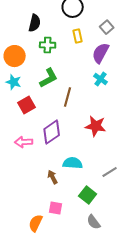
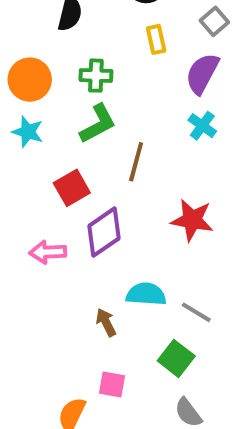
green cross: (48, 45) -> (96, 76), moved
red square: (27, 105) -> (72, 188), moved
gray line: (110, 172) -> (196, 312), moved, turned 63

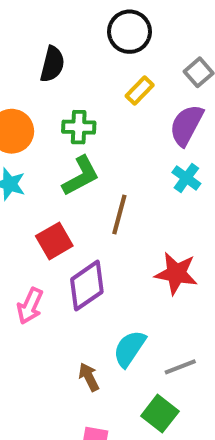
yellow rectangle: (156, 39) -> (140, 91), turned 56
pink arrow: (48, 252) -> (30, 306), turned -63
cyan semicircle: (146, 294) -> (130, 349), turned -60
gray line: (196, 312) -> (180, 367), turned -52

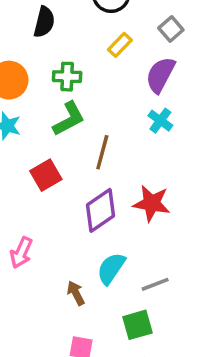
purple diamond: (87, 286) -> (101, 210), moved
pink arrow: (30, 306) -> (21, 253), moved
green square: (160, 414) -> (137, 325), turned 36

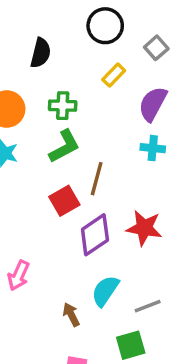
gray square: (171, 29) -> (156, 48), moved
cyan cross: (160, 121) -> (153, 148), turned -30
red square: (46, 175) -> (64, 201), moved

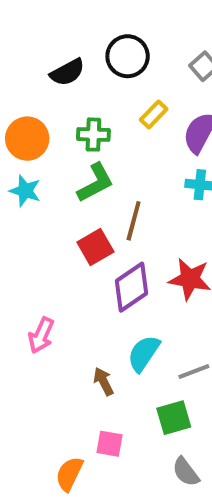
black circle: (105, 26) -> (128, 56), moved
black semicircle: (41, 53) -> (67, 72), turned 48
yellow rectangle: (114, 75) -> (154, 114), moved

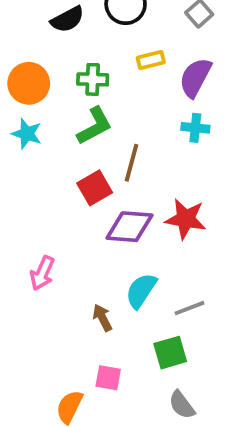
yellow rectangle: (154, 114) -> (151, 60), turned 32
purple diamond: (132, 287) -> (129, 227), turned 39

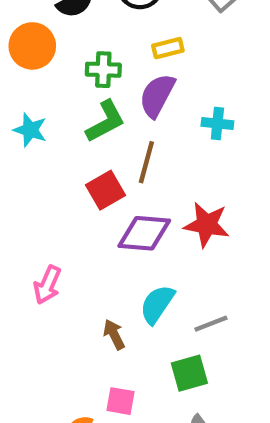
purple semicircle: (195, 77) -> (157, 95), moved
orange circle: (29, 83) -> (32, 46), moved

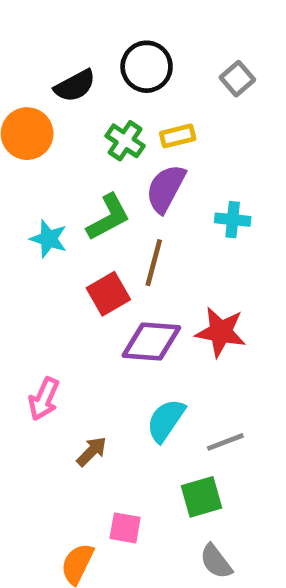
green cross: (103, 70) -> (125, 141), moved, turned 32
cyan star: (30, 130) -> (49, 239), moved
brown arrow: (114, 334) -> (92, 451), moved, turned 72

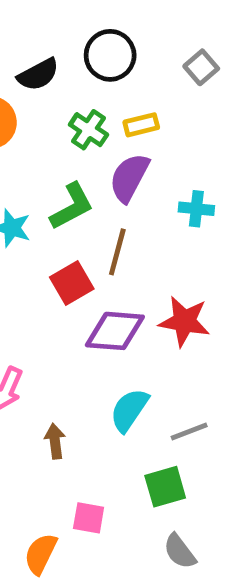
brown arrow: (92, 451) -> (55, 441), turned -52

